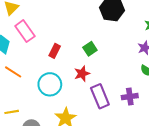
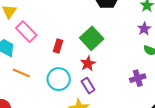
green square: (90, 49) -> (92, 38), size x1.6
purple rectangle: (100, 96) -> (88, 86), moved, size x0.7

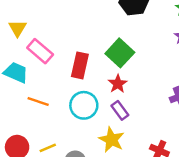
red rectangle: (58, 46) -> (80, 65), size x1.5

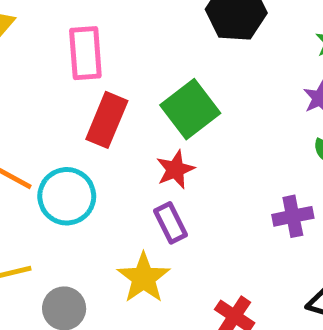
pink rectangle: (40, 51) -> (85, 53), moved, turned 35
cyan circle: (84, 105) -> (67, 196), moved

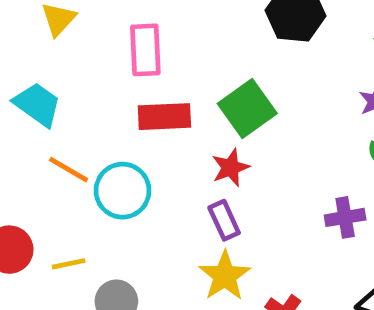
red rectangle: (107, 120) -> (164, 117), turned 63
yellow star: (144, 278) -> (225, 276), moved

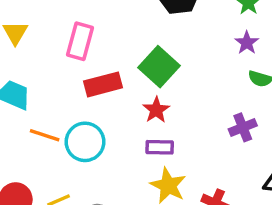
pink rectangle: (145, 50) -> (80, 41), turned 30
purple rectangle: (224, 220) -> (160, 147), turned -52

